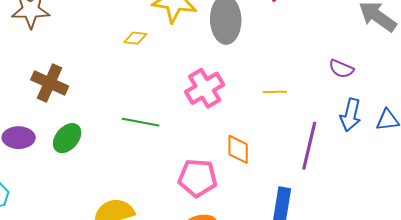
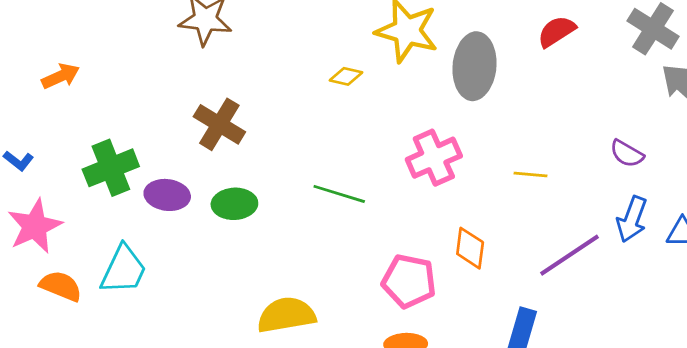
green ellipse: (67, 138) -> (234, 204), turned 40
purple line: (309, 146) -> (569, 255), turned 36

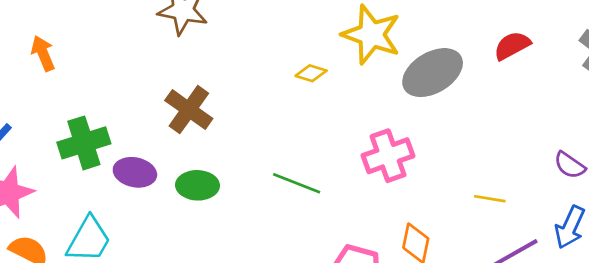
gray ellipse: (474, 66) -> (433, 73), turned 50
orange arrow: (61, 76) -> (43, 53), turned -92
yellow line: (531, 175) -> (490, 199), moved

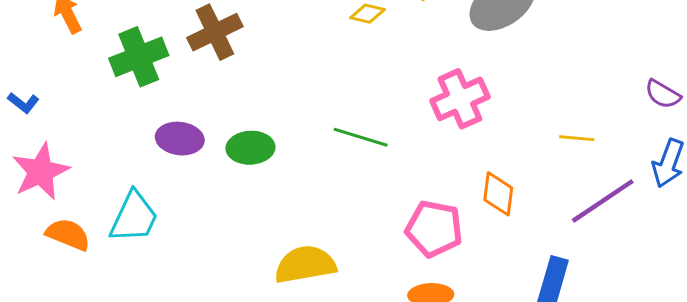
brown cross: (189, 110) -> (215, 32), moved, turned 33
green cross: (84, 143) -> (139, 57), moved

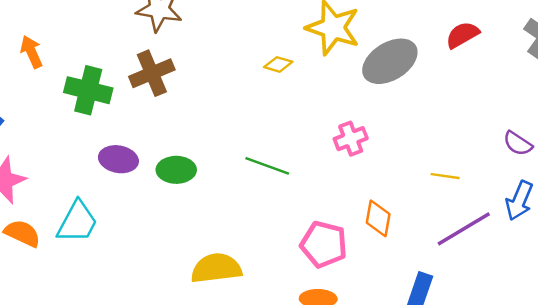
green cross: (139, 57) -> (88, 90), turned 33
pink cross: (460, 99) -> (351, 139), size x0.7

